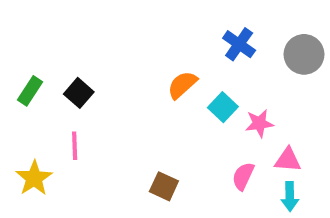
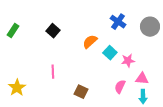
green rectangle: (30, 91) -> (13, 31), moved
black square: (79, 93) -> (53, 31), moved
pink line: (75, 146) -> (53, 72), moved

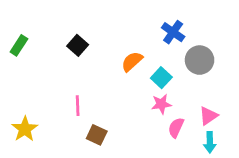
gray circle: (150, 27) -> (200, 60), moved
pink star: (128, 61) -> (161, 104), moved
pink triangle: (142, 79) -> (208, 116), turned -40
brown square: (81, 92) -> (97, 135), moved

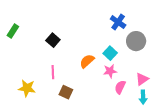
black square: (78, 45) -> (53, 40), moved
orange semicircle: (132, 61) -> (87, 61), moved
yellow star: (25, 129) -> (27, 88), moved, turned -30

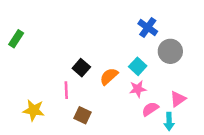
black square: (53, 40) -> (81, 68), moved
pink semicircle: (120, 87) -> (150, 109), turned 32
cyan arrow: (143, 97) -> (169, 122), moved

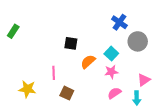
black square: (81, 68) -> (71, 43), moved, turned -32
pink semicircle: (150, 109) -> (114, 93), moved

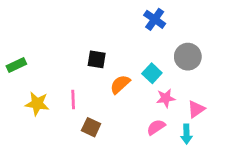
blue cross: (119, 22) -> (155, 19), moved
green rectangle: (13, 31) -> (16, 65), moved, turned 32
pink star: (111, 72) -> (166, 98), moved
yellow star: (27, 89) -> (37, 104), moved

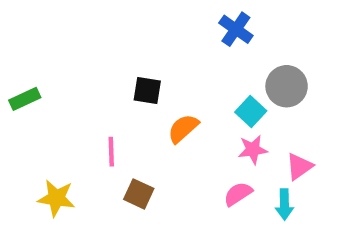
cyan square: (152, 73) -> (251, 112), moved
yellow star: (37, 104) -> (56, 198), moved

